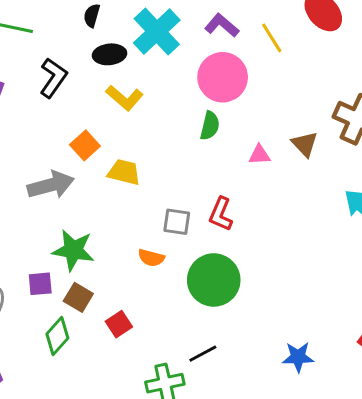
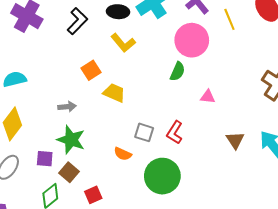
brown triangle: (305, 144) -> (235, 140), moved
gray arrow: (51, 185) -> (67, 107), moved, size x0.6

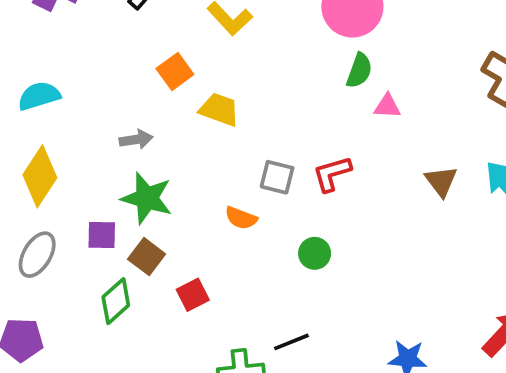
green semicircle: (178, 71) -> (359, 71), moved
red L-shape: (175, 132) -> (332, 174), turned 45
green circle: (162, 176) -> (315, 253), size x0.5

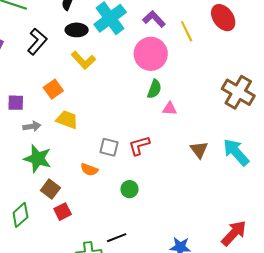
yellow trapezoid: (219, 109) -> (67, 120), moved
purple square: (102, 235) -> (16, 103), moved
brown square: (147, 257) -> (50, 189), moved

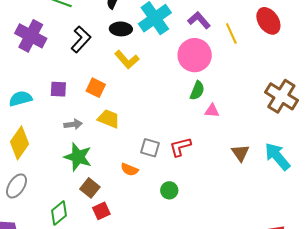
orange square: (53, 89) -> (96, 88), turned -30
purple square: (16, 103) -> (58, 89), moved

